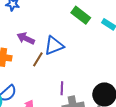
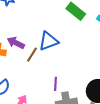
purple arrow: (26, 38) -> (16, 43), moved

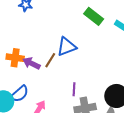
purple arrow: (16, 43) -> (31, 63), moved

